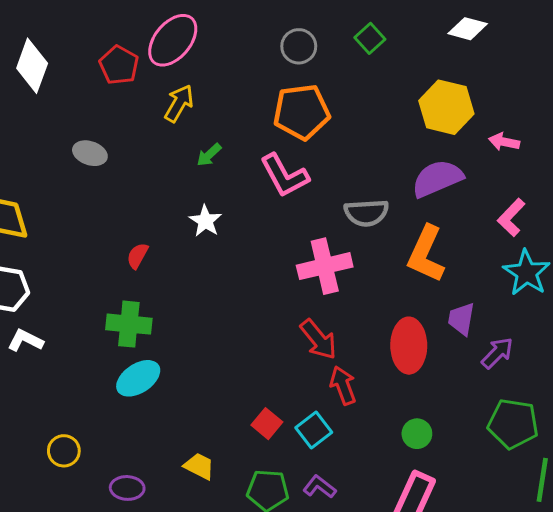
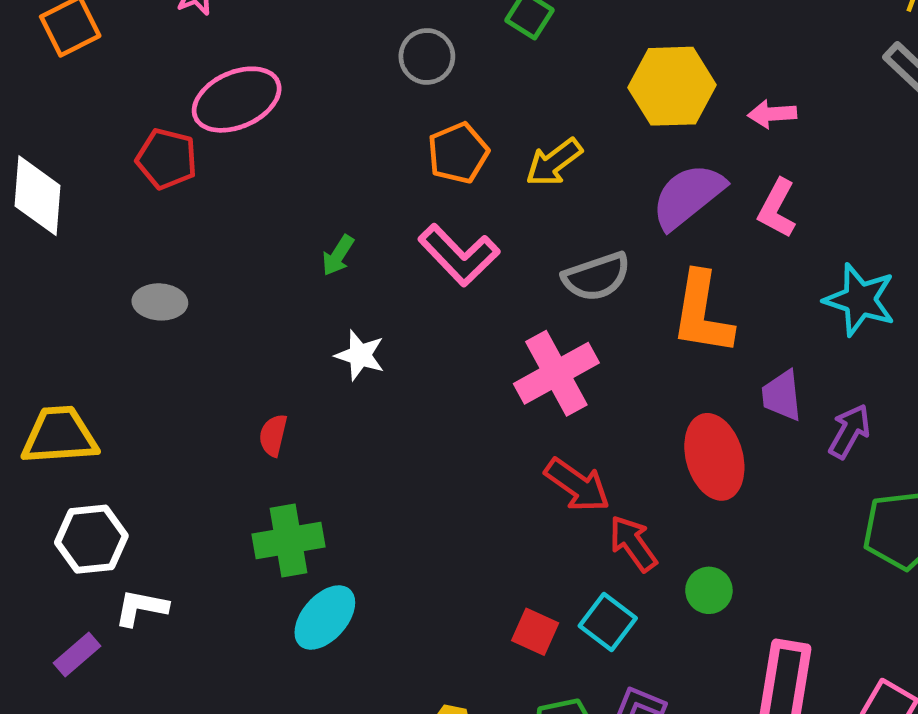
pink ellipse: (173, 40) -> (237, 100), turned 42
yellow arrow: (179, 103) -> (554, 162), moved, turned -141
orange pentagon: (301, 112) -> (458, 153), size x0.7
pink L-shape: (511, 217) -> (777, 208), moved
green circle: (417, 434) -> (709, 590), moved

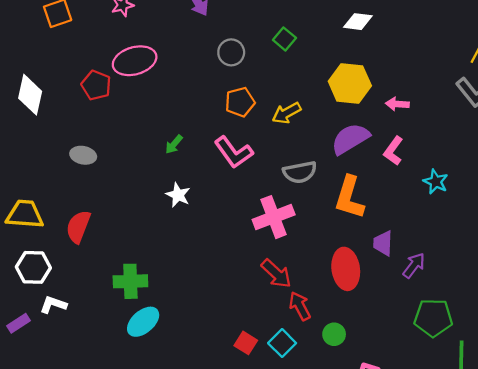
cyan star: (860, 300) -> (436, 182), moved, size x0.7
red semicircle: (273, 435) -> (78, 227), moved, size x1.6

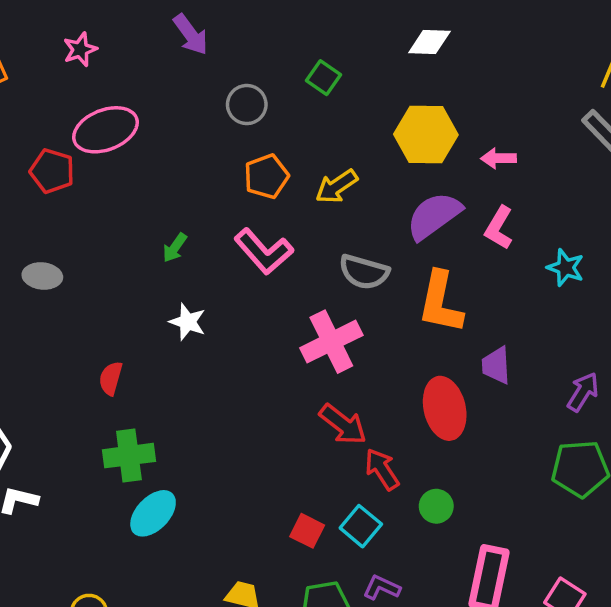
gray semicircle: (300, 172) -> (364, 272), turned 32
red semicircle: (78, 227) -> (111, 378), moved, size x0.7
purple arrow: (414, 265) -> (583, 392), moved

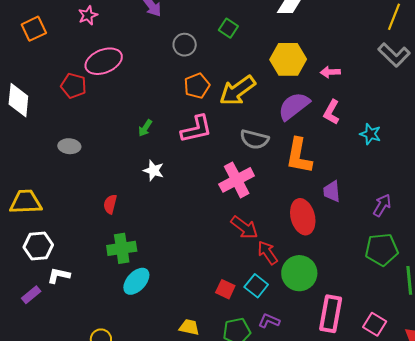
yellow arrow: (337, 186) -> (237, 91), size x1.5
pink L-shape: (264, 251) -> (196, 129), turned -60
green circle: (436, 506) -> (299, 273), size x1.8

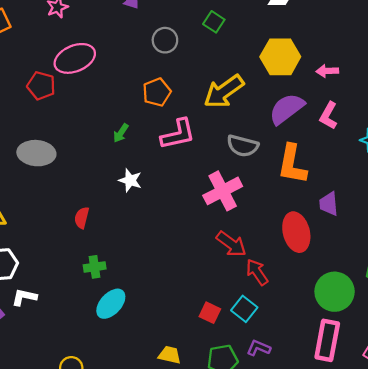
orange pentagon: (197, 86) -> (157, 92), moved
gray ellipse: (69, 146) -> (36, 153), size x1.5
green cross: (122, 248) -> (95, 267), size x0.7
green circle: (299, 273) -> (335, 292), moved

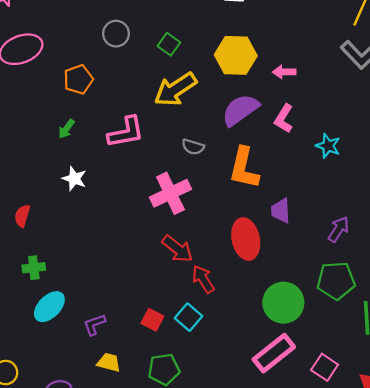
green square: (214, 22) -> (169, 44), moved
orange pentagon: (157, 92) -> (78, 79), moved
gray semicircle: (243, 146) -> (193, 147), size x0.7
pink rectangle: (327, 340) -> (274, 353), turned 39
purple L-shape: (258, 348) -> (94, 325), moved, turned -45

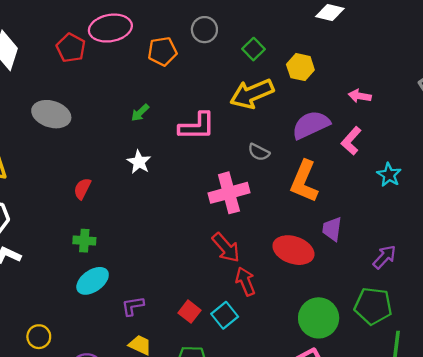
yellow hexagon: (236, 55) -> (300, 67), moved, size x0.7
orange pentagon: (78, 79) -> (162, 51), moved
red ellipse: (246, 239) -> (293, 250), turned -69

